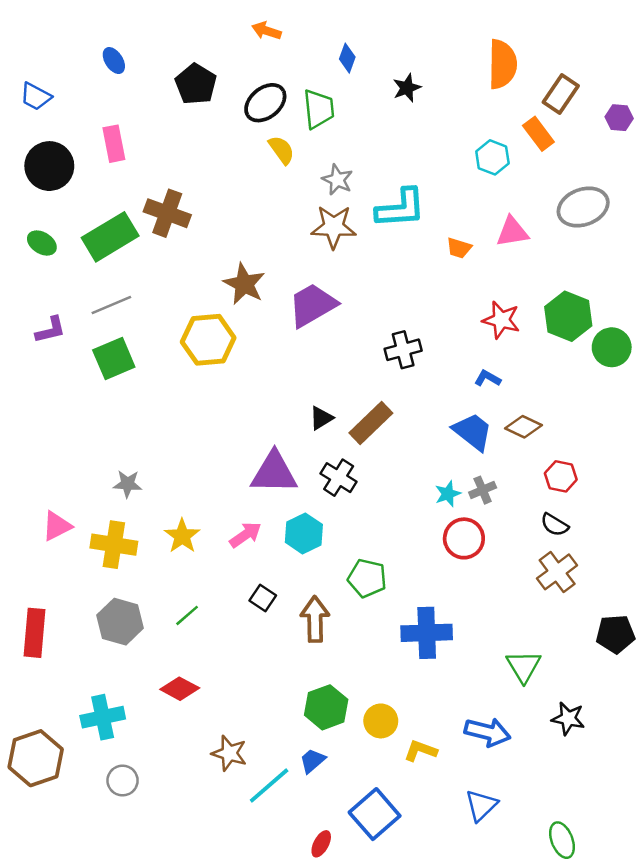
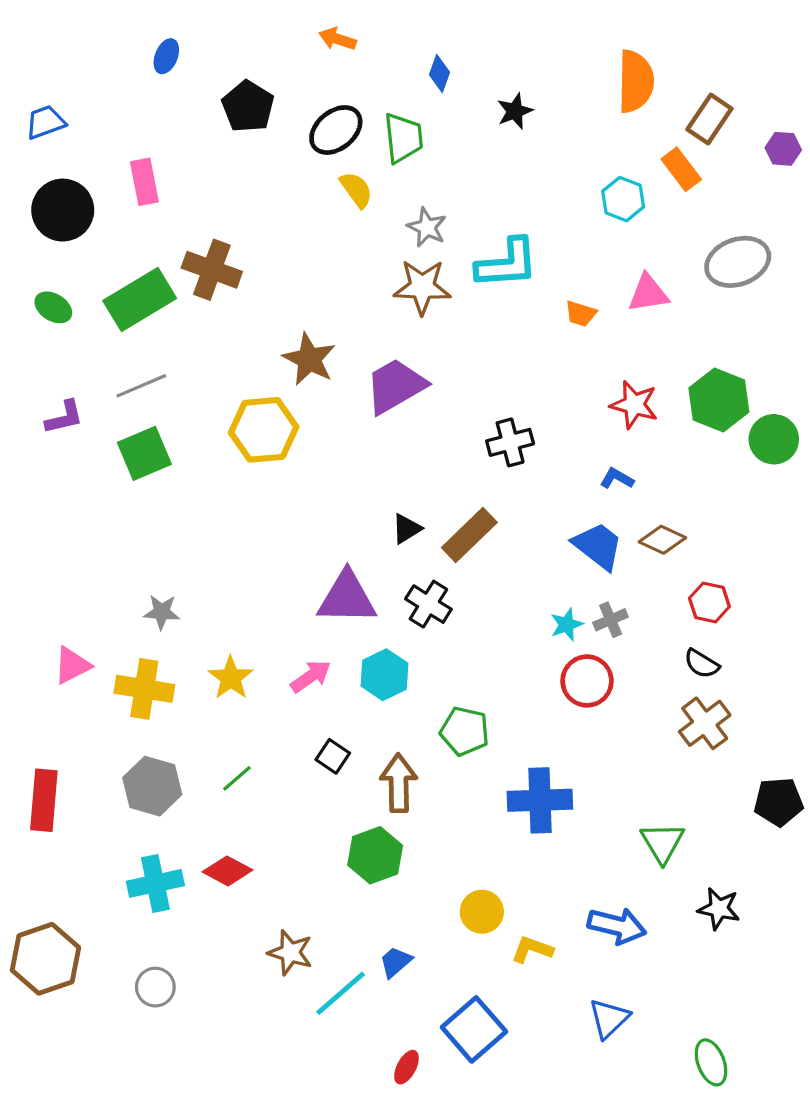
blue ellipse: (114, 61) -> (166, 56), moved, turned 55
blue trapezoid: (36, 97) -> (45, 122), turned 132
green hexagon: (326, 707) -> (375, 855), moved
cyan cross: (103, 717) -> (155, 883), moved

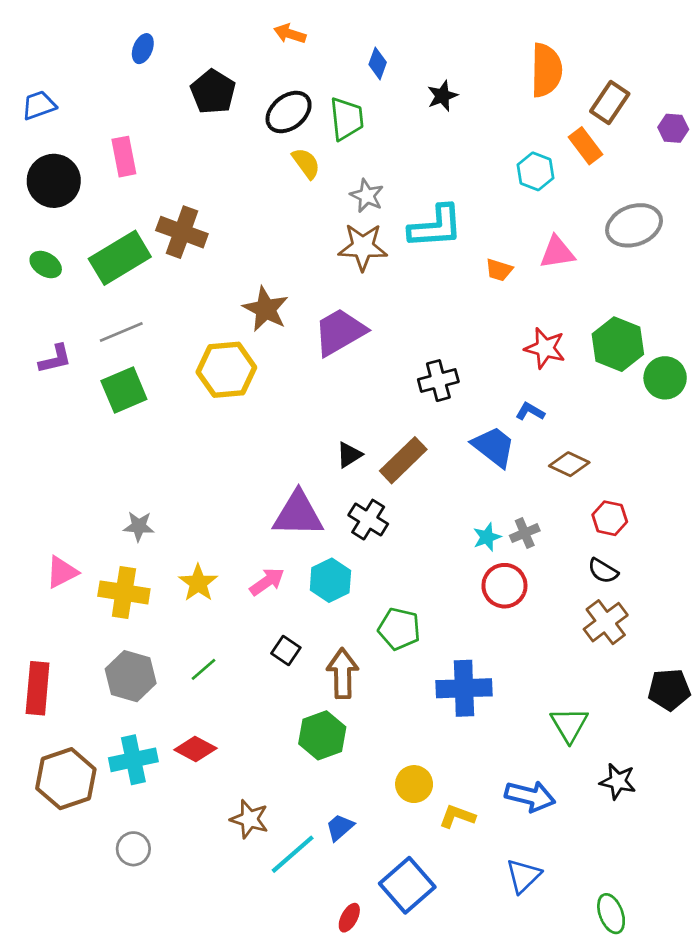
blue trapezoid: (598, 546) -> (494, 447), moved
brown hexagon: (45, 959) -> (66, 779), moved

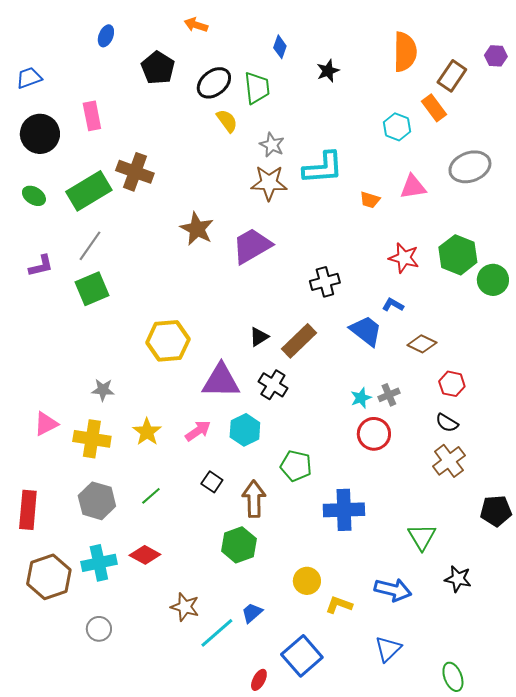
orange arrow: (290, 34) -> (196, 25), moved
purple hexagon: (673, 128) -> (496, 56), moved
gray line: (121, 332) -> (90, 246), turned -32
yellow hexagon: (226, 370) -> (168, 341), moved

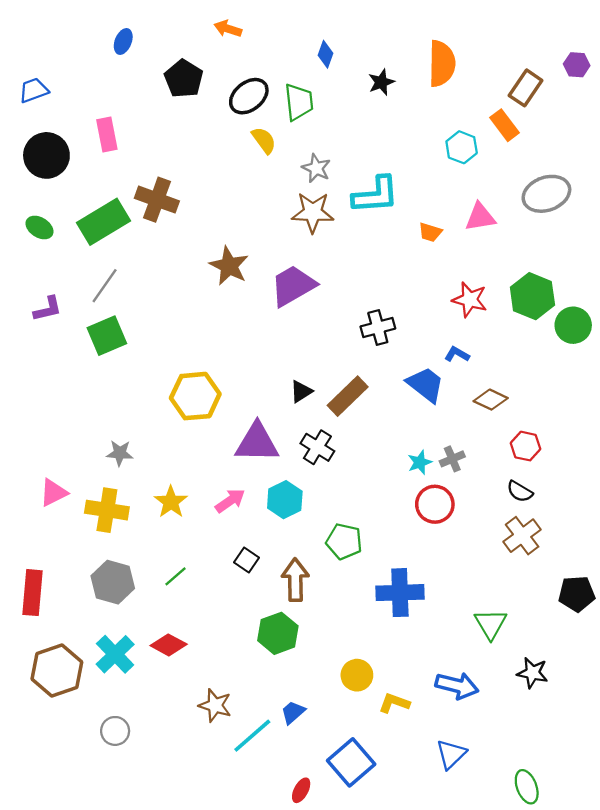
orange semicircle: (405, 52) -> (442, 64), moved
cyan cross: (99, 563) -> (115, 654), turned -32

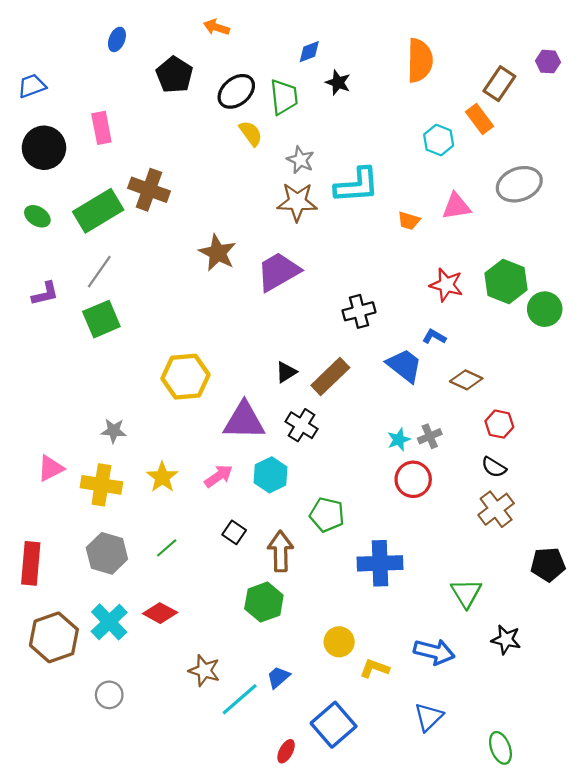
blue diamond: (326, 54) -> (309, 52), turned 50
black star: (381, 82) -> (338, 83), moved, turned -30

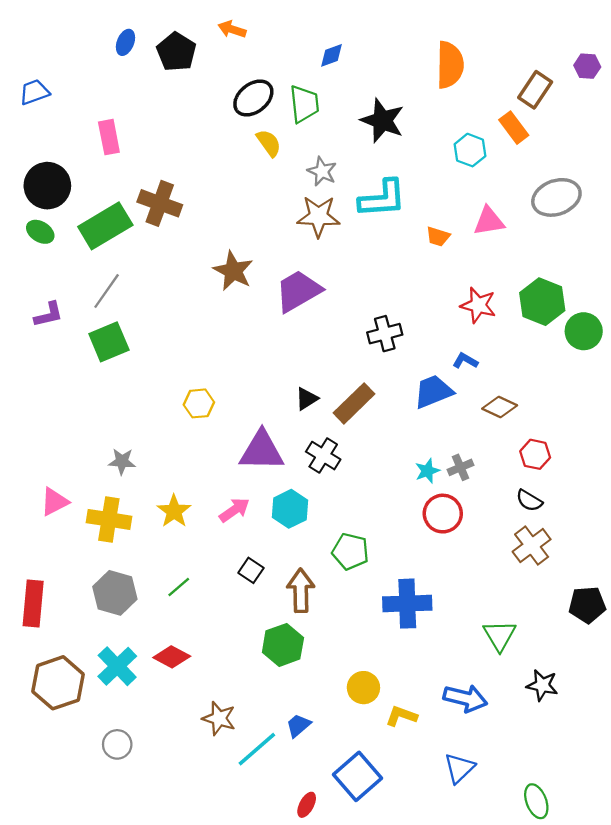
black pentagon: (174, 75) -> (176, 52), moved
black star: (338, 83) -> (382, 120), moved, size x1.6
black circle: (44, 148) -> (47, 186), moved
blue trapezoid: (404, 365) -> (433, 392), turned -60
yellow hexagon: (185, 377) -> (199, 403), size x0.6

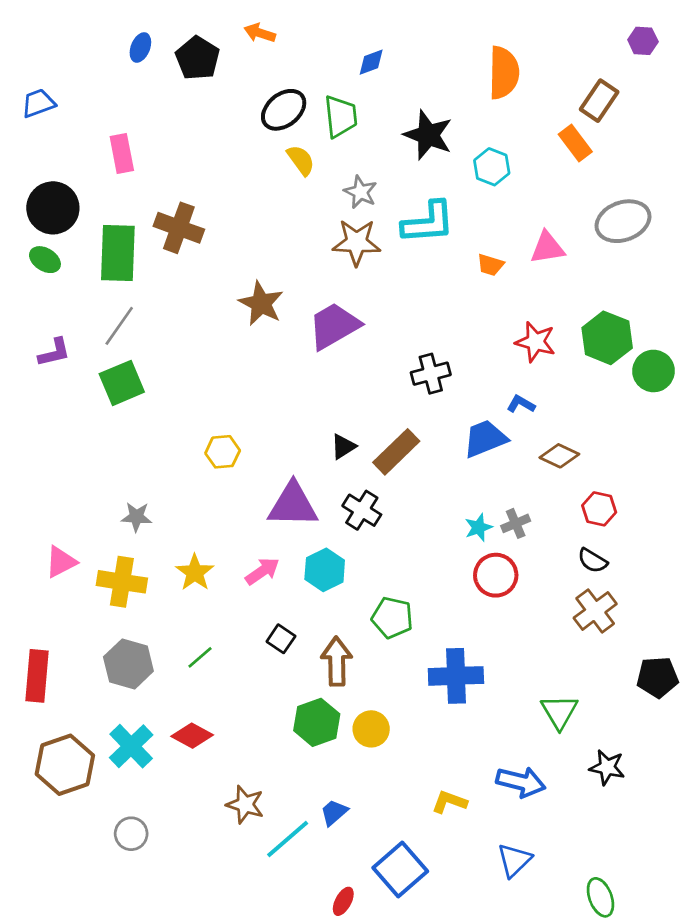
purple hexagon: (587, 66) -> (643, 41), moved
cyan hexagon: (470, 150) -> (492, 167), moved
green rectangle: (105, 226) -> (118, 253), turned -57
yellow circle: (363, 688) -> (371, 729), moved

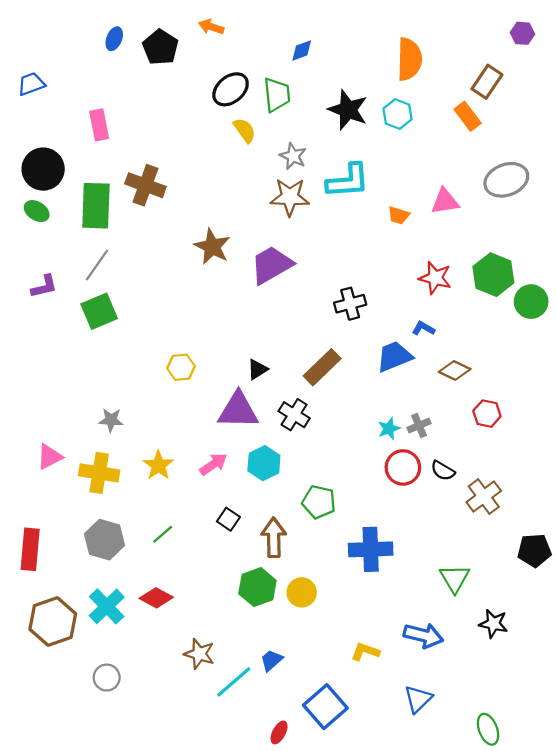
cyan hexagon: (492, 167) -> (398, 114), moved
black triangle: (343, 447) -> (257, 369), moved
black semicircle: (593, 561) -> (443, 471), moved

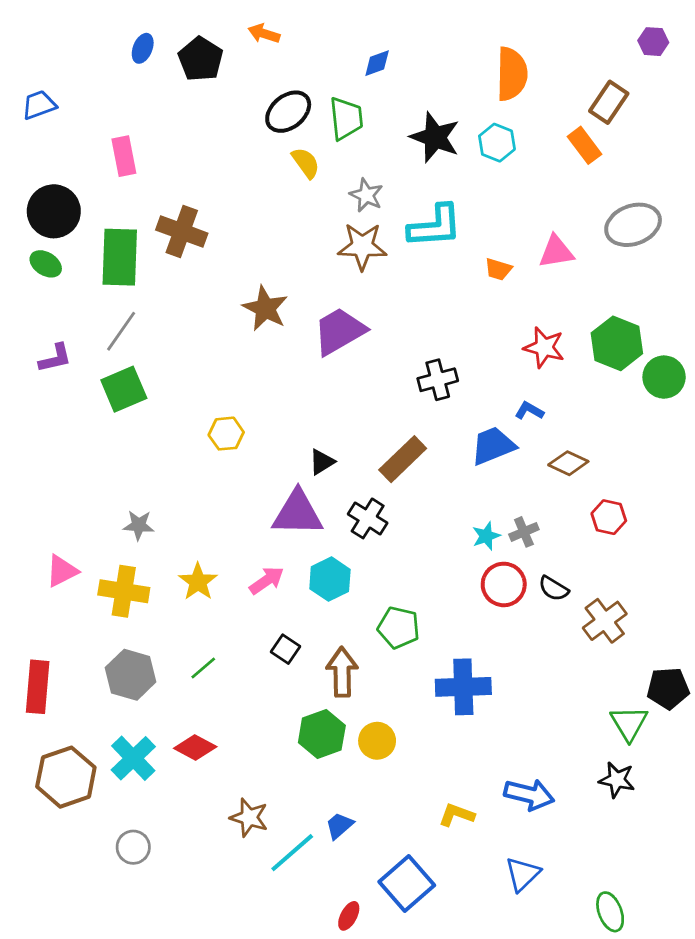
yellow hexagon: (181, 367) -> (226, 434), moved
green triangle: (455, 578) -> (629, 723), moved

